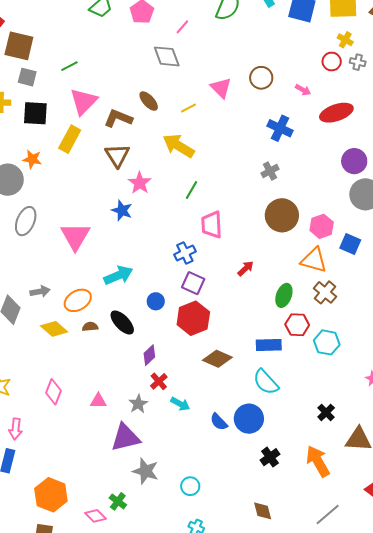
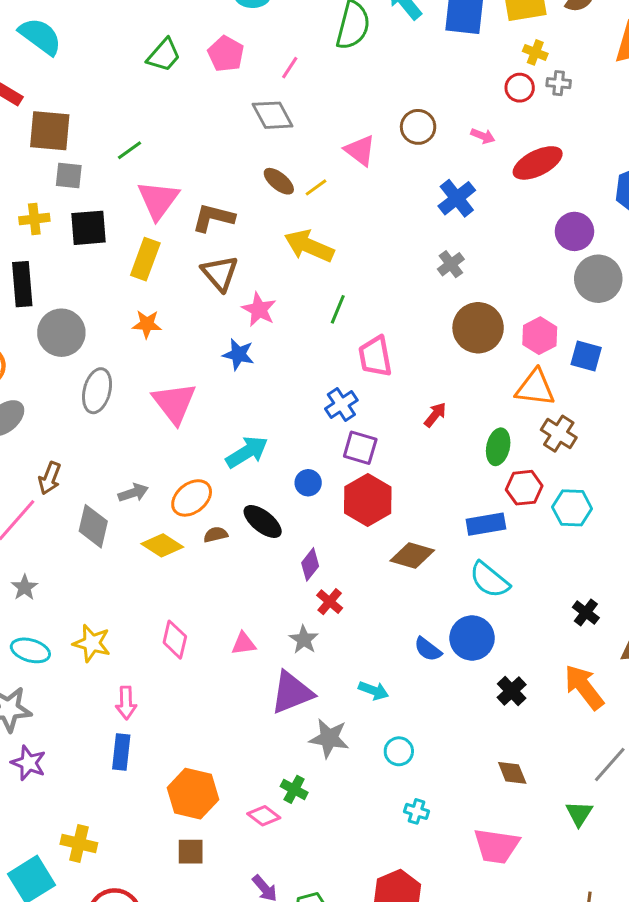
brown ellipse: (149, 101) -> (279, 181), moved
blue cross: (280, 128) -> (457, 198), turned 35
orange star: (32, 159) -> (147, 324), moved
cyan arrow: (180, 404) -> (374, 691), moved

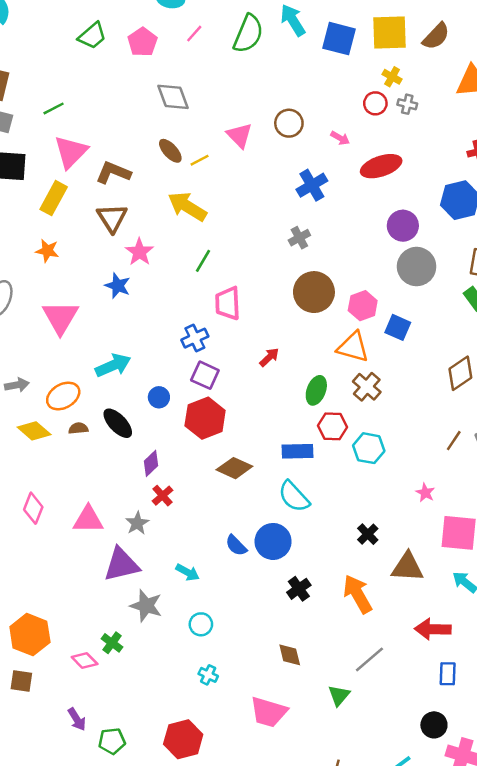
pink line: (290, 68) -> (194, 34), moved
pink triangle: (244, 644) -> (88, 519), size x1.5

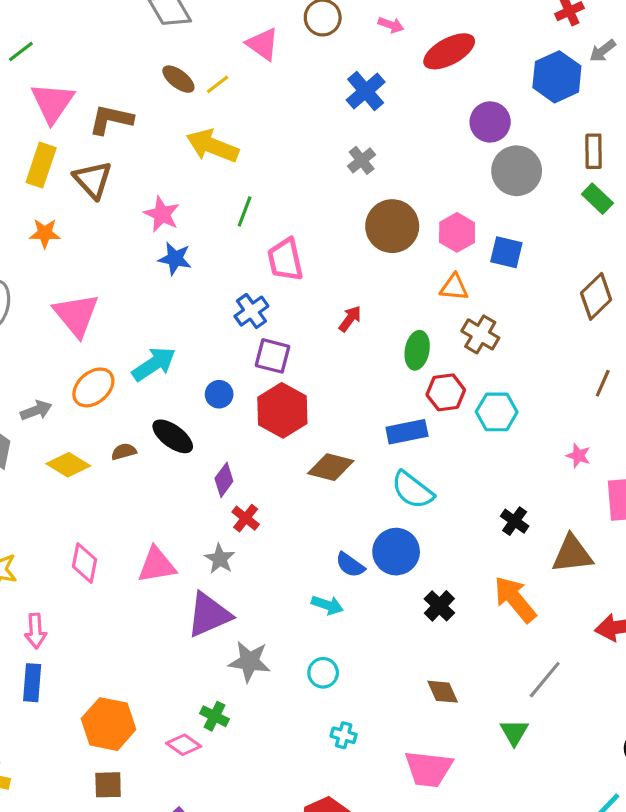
brown triangle: (112, 218) -> (93, 180), moved
blue star: (118, 286) -> (175, 259), moved
orange triangle: (353, 347) -> (454, 287), size x0.7
orange ellipse: (63, 396) -> (93, 387), moved
cyan arrow: (188, 572) -> (327, 605), moved

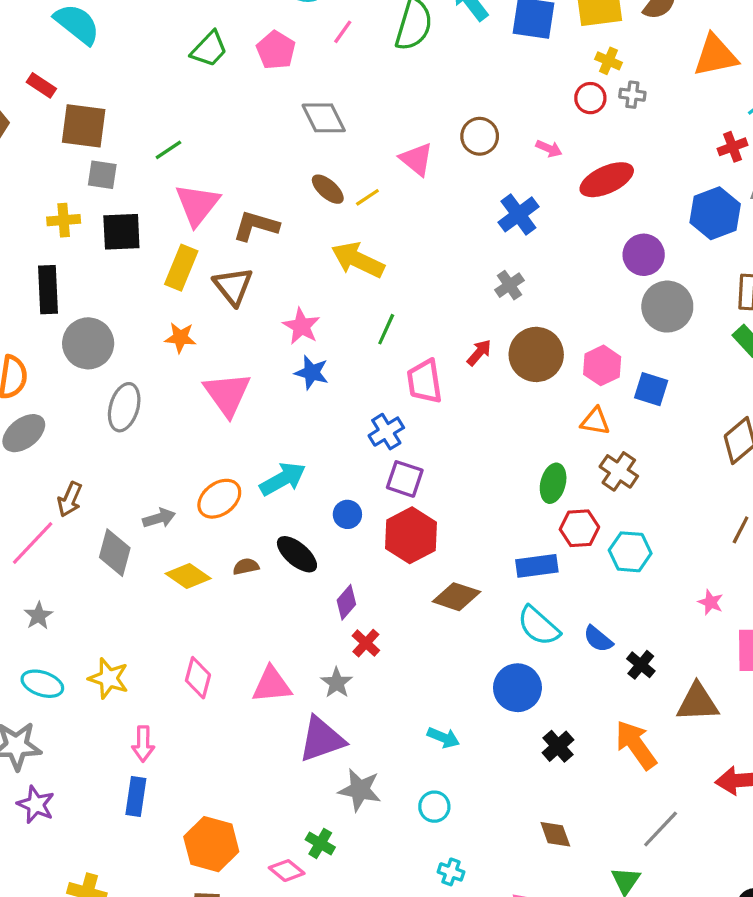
pink triangle: (76, 315) -> (227, 394), moved
red arrow: (350, 319) -> (479, 353), moved
blue semicircle: (350, 565) -> (598, 639), moved

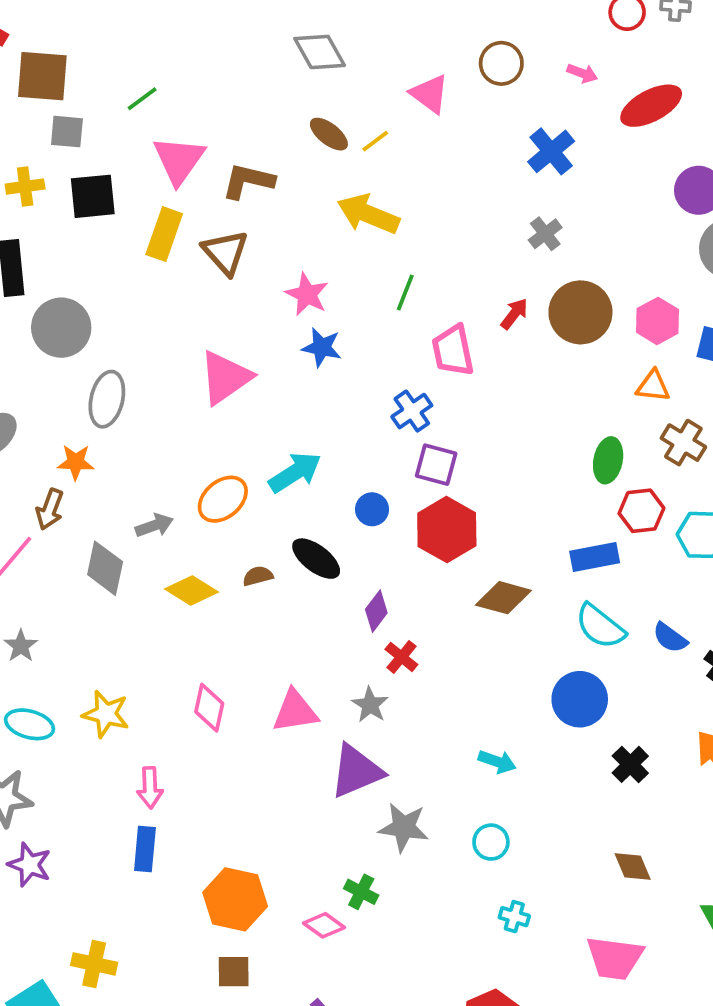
orange star: (180, 338) -> (76, 462), moved
pink triangle: (227, 394) -> (225, 377), turned 34

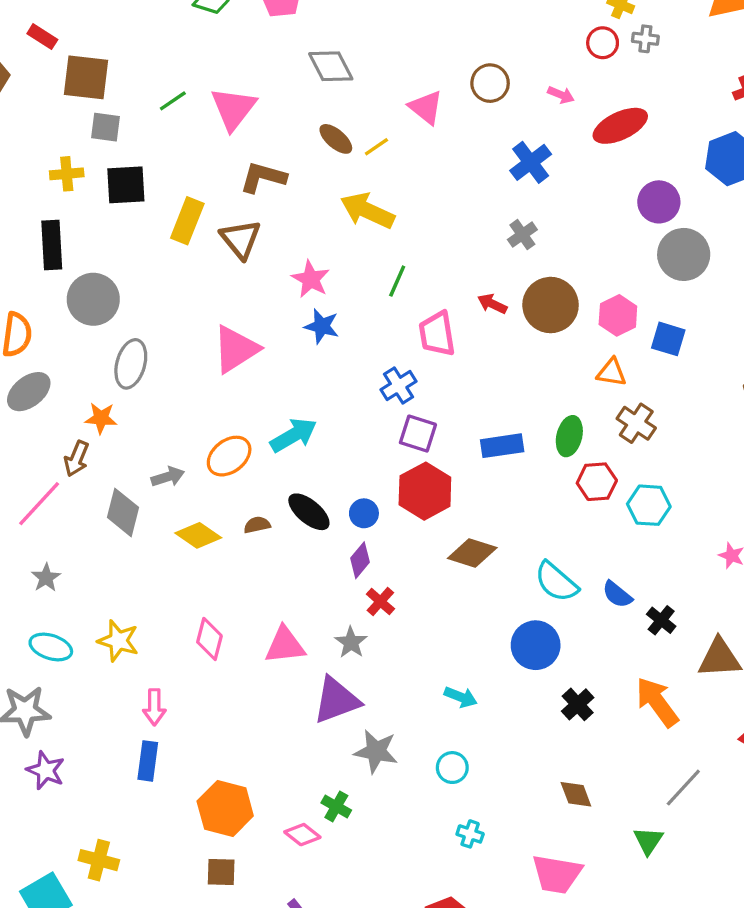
pink triangle: (179, 160) -> (233, 109), moved
red arrow: (514, 314) -> (492, 304), turned -104
blue circle: (372, 509) -> (364, 513), moved
blue rectangle: (595, 557) -> (502, 446), moved

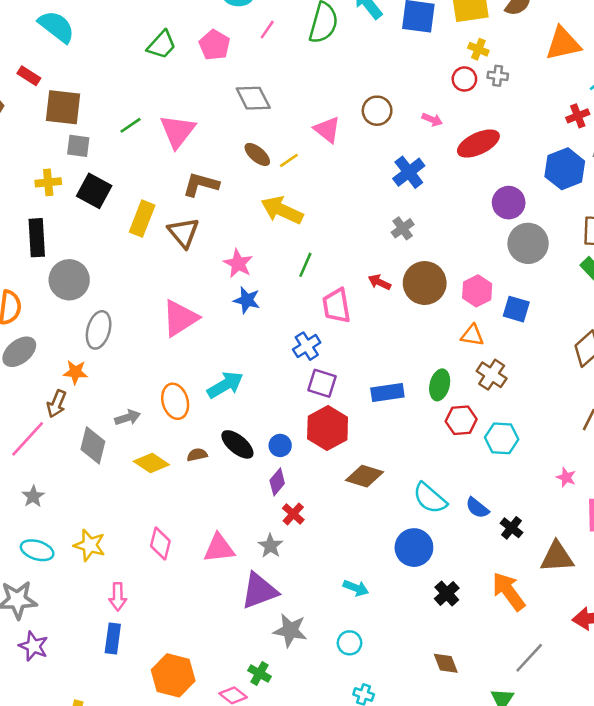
black square: (126, 185) -> (94, 191), turned 32
orange ellipse: (229, 456) -> (175, 401), turned -68

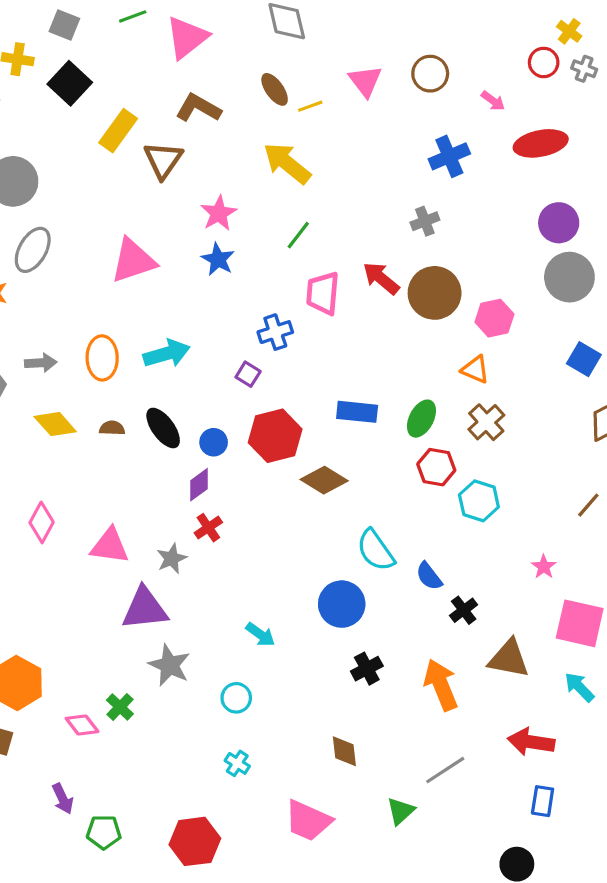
red arrow: (379, 282) -> (381, 278), size x1.4
blue square: (516, 309) -> (584, 359), moved
purple square: (322, 383) -> (248, 374), moved, size x0.7
brown diamond: (364, 476) -> (324, 480), moved

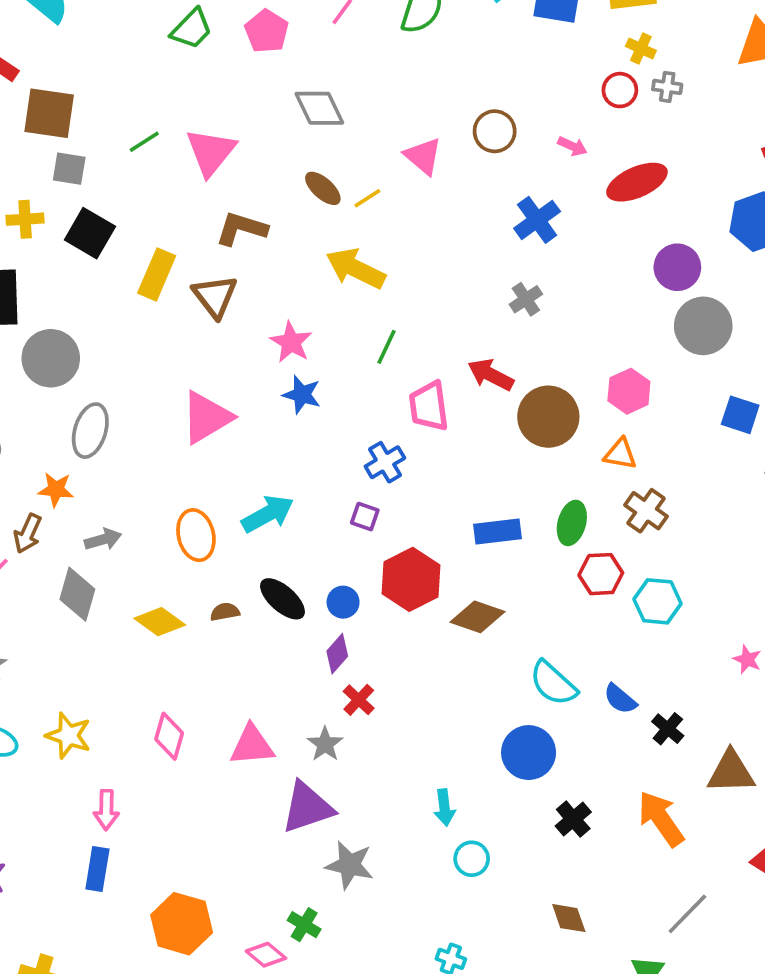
brown circle: (435, 293) -> (548, 417), moved
gray arrow: (41, 363) -> (103, 539), moved
cyan arrow: (260, 635) -> (444, 808), turned 60
cyan circle: (236, 698) -> (472, 859), moved

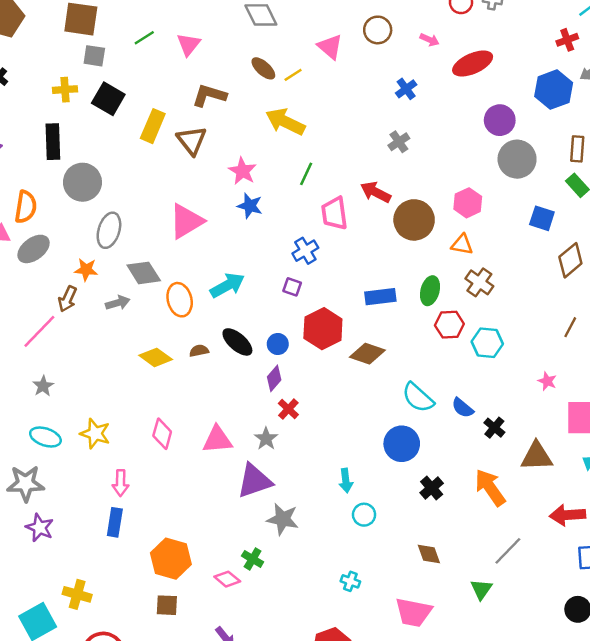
pink triangle: (211, 152) -> (189, 44), size x0.7
blue cross: (537, 220) -> (406, 89), size x0.7
gray diamond: (77, 594) -> (144, 273), moved, turned -48

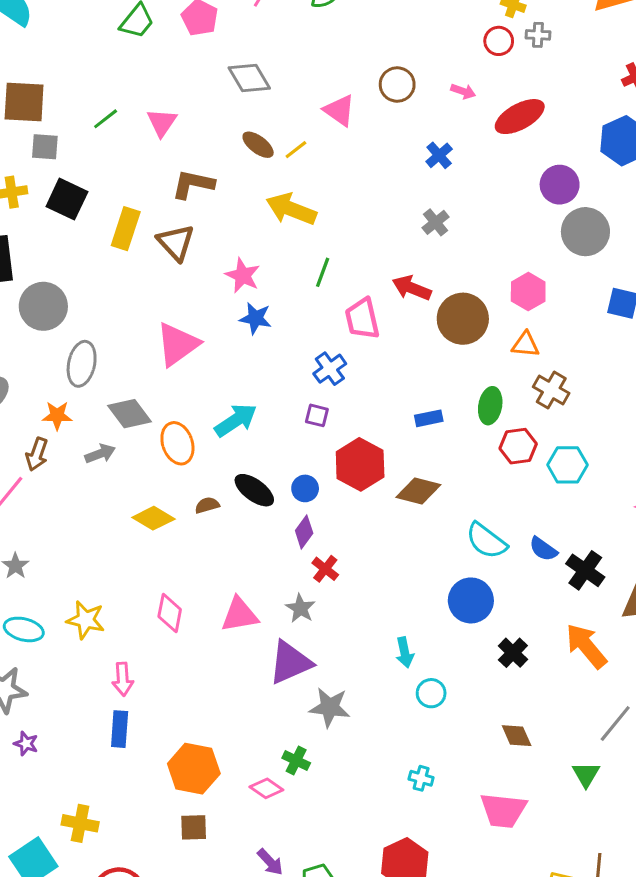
blue rectangle: (380, 297) -> (429, 418), size x0.7
black cross: (494, 428) -> (585, 570), size x1.4
purple star: (40, 528) -> (26, 744), size x0.7

